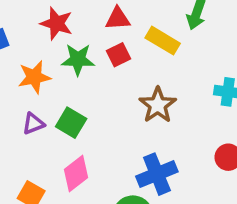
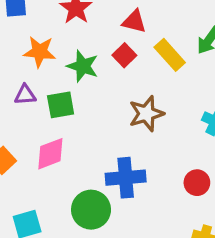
red square: (118, 55) -> (124, 55), turned -35
green star: (78, 60) -> (83, 66), moved
green square: (71, 123) -> (61, 105), turned 32

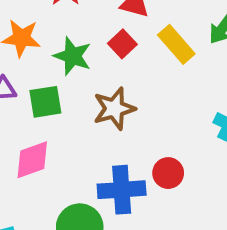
brown star: (146, 114) -> (114, 109), moved
red circle: (197, 183) -> (168, 173), moved

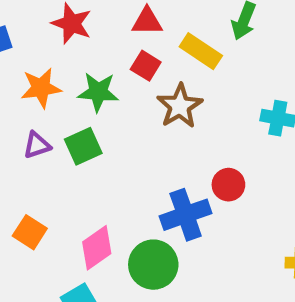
brown star: (114, 109) -> (180, 106), moved
pink diamond: (32, 160) -> (97, 248), moved

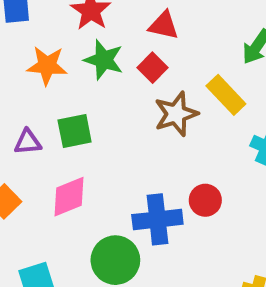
yellow rectangle: (201, 51) -> (226, 95), moved
green star: (98, 92) -> (104, 60), moved
purple triangle: (37, 145) -> (28, 142), moved
pink diamond: (97, 248) -> (69, 197), moved

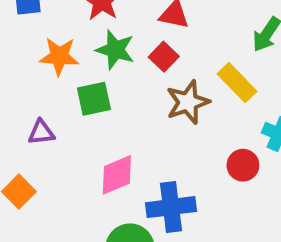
green square: (75, 131) -> (94, 99), moved
pink diamond: (69, 197) -> (117, 175), moved
red circle: (205, 200) -> (243, 165), moved

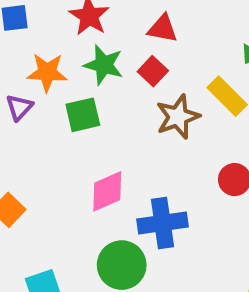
purple triangle: (41, 132) -> (19, 107), moved, turned -40

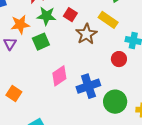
green circle: (122, 265) -> (115, 102), moved

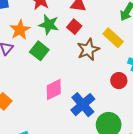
orange star: (20, 25) -> (20, 30), turned -30
green square: (41, 42) -> (39, 51), turned -36
blue cross: (88, 86) -> (83, 105), turned -30

